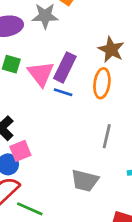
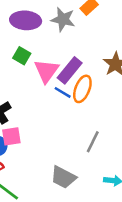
orange ellipse: (102, 83) -> (82, 89), moved

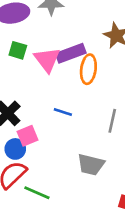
purple rectangle: (70, 70) -> (71, 53), turned 44
blue line: (63, 92) -> (63, 112), moved

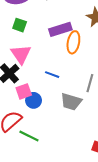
pink triangle: (47, 60) -> (21, 54), moved
blue circle: (15, 149) -> (34, 100), moved
gray trapezoid: (91, 165) -> (71, 102), moved

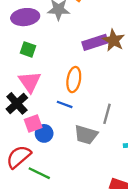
purple rectangle: (60, 29) -> (95, 42), moved
orange ellipse: (73, 42) -> (74, 80), moved

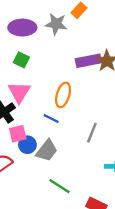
gray trapezoid: (86, 135) -> (47, 151), moved, turned -75
green line: (39, 173) -> (59, 186), moved

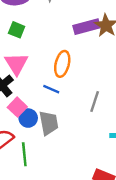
pink square: (18, 134) -> (17, 107), turned -30
gray trapezoid: (47, 151) -> (49, 123), turned -45
green line: (59, 186) -> (24, 154), moved, turned 55

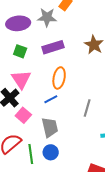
purple rectangle: (87, 27) -> (53, 47), moved
blue line: (51, 89) -> (51, 99), turned -48
blue circle: (28, 118) -> (51, 152), moved

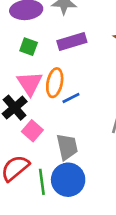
orange ellipse: (59, 78) -> (55, 83), moved
blue line: (51, 99) -> (71, 98), moved
blue circle: (51, 152) -> (68, 180), size x1.6

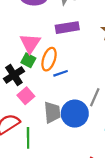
green square: (29, 47) -> (28, 60), moved
pink triangle: (30, 83) -> (30, 43), moved
blue circle: (68, 180) -> (75, 114), moved

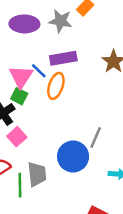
orange ellipse: (49, 59) -> (56, 86), moved
blue line: (61, 73) -> (39, 71), moved, turned 64
gray trapezoid: (52, 112) -> (37, 174), moved

